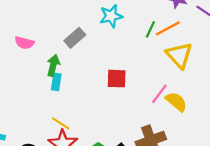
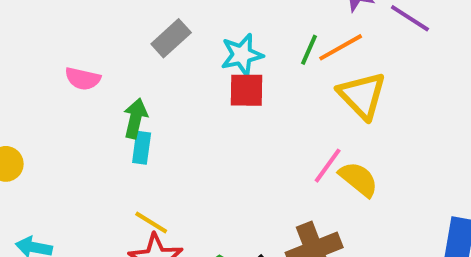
cyan star: (111, 16) -> (242, 55), moved
gray rectangle: (75, 38) -> (171, 38), moved
red square: (117, 79) -> (246, 90), moved

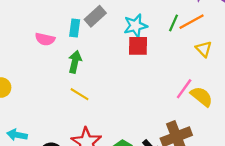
yellow triangle: (362, 95) -> (204, 49), size x0.6
cyan rectangle: (142, 148) -> (75, 28), moved
yellow line: (151, 223) -> (80, 94), moved

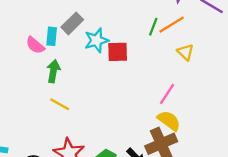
cyan star: (135, 26) -> (96, 40), moved
pink semicircle: (45, 39) -> (35, 45), moved, turned 30
yellow semicircle: (202, 97) -> (169, 121), moved

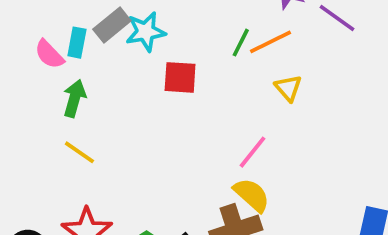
cyan star: (96, 40) -> (146, 32), moved

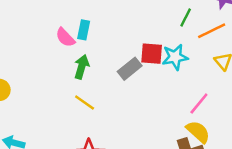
gray rectangle: (112, 25) -> (130, 69), moved
cyan star: (146, 32) -> (175, 57), moved
green line: (241, 43) -> (186, 18), moved

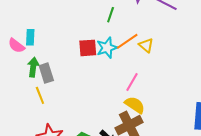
orange line: (212, 31) -> (127, 41), moved
gray rectangle: (130, 69) -> (46, 73), moved, turned -60
yellow line: (85, 102) -> (40, 95), turned 42

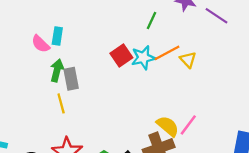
red square: (88, 48) -> (121, 55), turned -36
pink line: (132, 82) -> (188, 125), moved

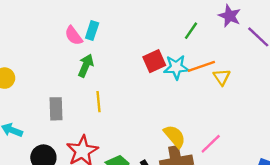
gray rectangle: (71, 79) -> (56, 109), moved
yellow line: (61, 103) -> (98, 102), moved
yellow semicircle: (168, 126) -> (175, 136), moved

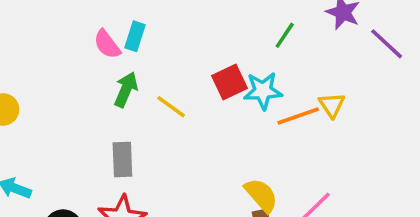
orange line: (201, 66) -> (298, 116), moved
yellow line: (98, 102) -> (171, 107), moved, turned -48
gray rectangle: (56, 109) -> (122, 159), moved

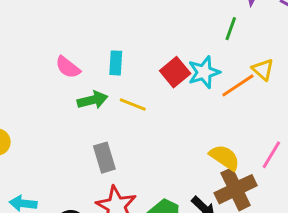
green line: (285, 35) -> (231, 29), moved
cyan rectangle: (135, 36) -> (116, 63), moved
green arrow: (126, 89) -> (93, 100), turned 68

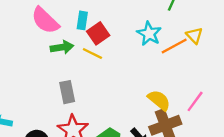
pink semicircle: (68, 67) -> (45, 21), size x1.5
red square: (175, 72) -> (98, 33), moved
cyan star: (204, 72) -> (149, 34), turned -30

